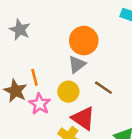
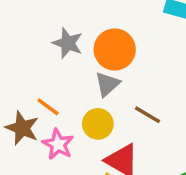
gray star: (20, 30) -> (68, 43), moved
orange line: (34, 77) -> (48, 107), turned -35

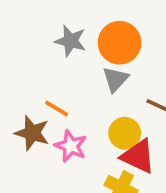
yellow circle: (98, 124) -> (125, 133), moved

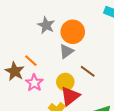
red triangle: (138, 156) -> (70, 96), turned 45

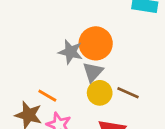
gray star: (46, 25) -> (71, 52), moved
yellow circle: (65, 82) -> (100, 93), moved

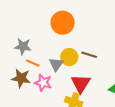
gray star: (71, 52) -> (23, 46), moved
gray triangle: (93, 72) -> (56, 64), moved

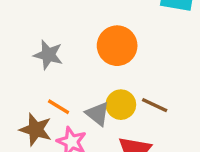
gray star: (23, 46) -> (48, 55), moved
gray triangle: (56, 64) -> (98, 114), turned -35

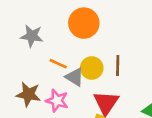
brown line: (155, 105) -> (118, 66), turned 72
orange line: (59, 107) -> (58, 64), moved

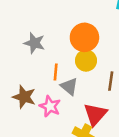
orange line: (58, 64) -> (56, 72), turned 63
yellow circle: (92, 68) -> (86, 61), moved

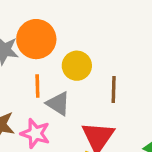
orange circle: (84, 37) -> (36, 39), moved

